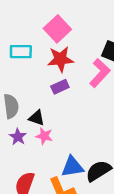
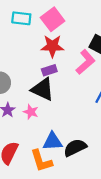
cyan rectangle: (21, 52) -> (21, 18), moved
black triangle: (37, 118) -> (43, 89), moved, size x1.6

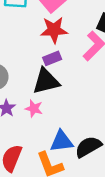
black triangle: (43, 89) -> (46, 81), turned -35

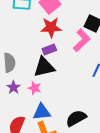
blue triangle: (62, 141) -> (42, 112), moved

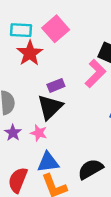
red star: (51, 28) -> (30, 53), moved, turned -30
black triangle: (44, 67) -> (50, 107), turned -30

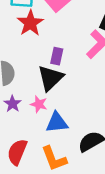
purple rectangle: (56, 85) -> (57, 56), turned -56
blue triangle: (48, 162) -> (57, 123), moved

